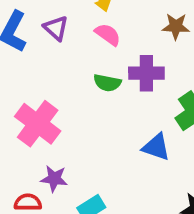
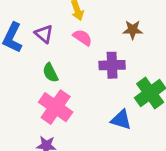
green semicircle: (107, 83) -> (50, 73), moved, turned 54
pink cross: (38, 124) -> (56, 107), moved

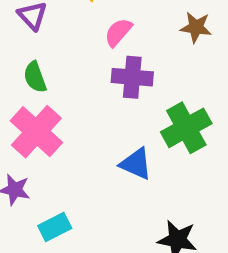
brown star: (133, 30) -> (196, 27), moved
pink semicircle: (83, 37) -> (118, 32), moved, turned -90

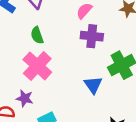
blue triangle: (136, 164) -> (93, 85), turned 30

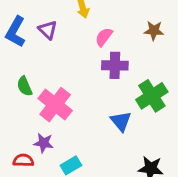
green semicircle: (37, 35) -> (25, 86), moved

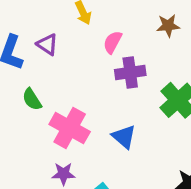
green semicircle: (25, 86) -> (32, 99), moved
blue triangle: (121, 121) -> (124, 137), moved

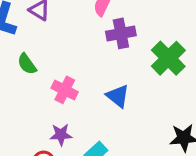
pink cross: (70, 128) -> (65, 90), size x0.7

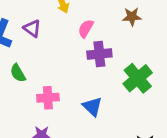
pink cross: (65, 90) -> (48, 98), turned -35

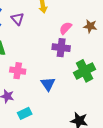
pink semicircle: (86, 29) -> (66, 28), moved

